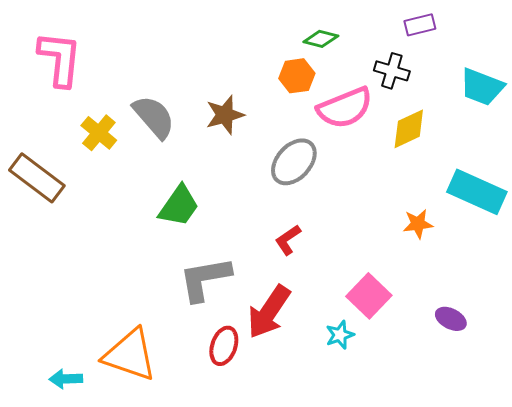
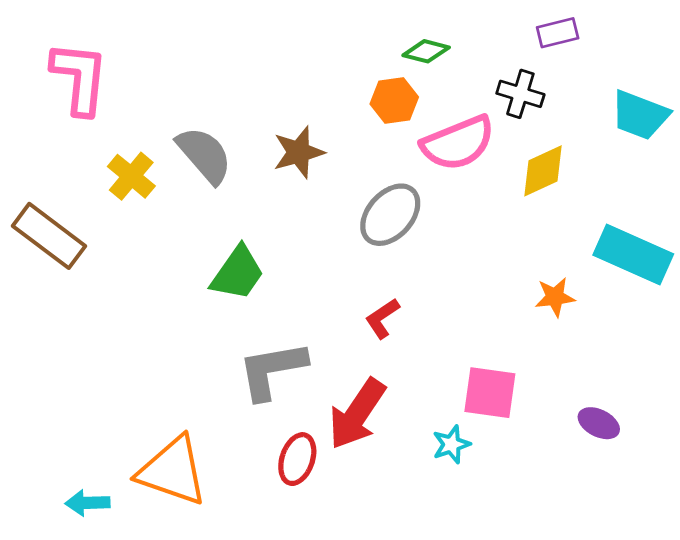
pink square: (369, 296) -> (490, 393), turned -36

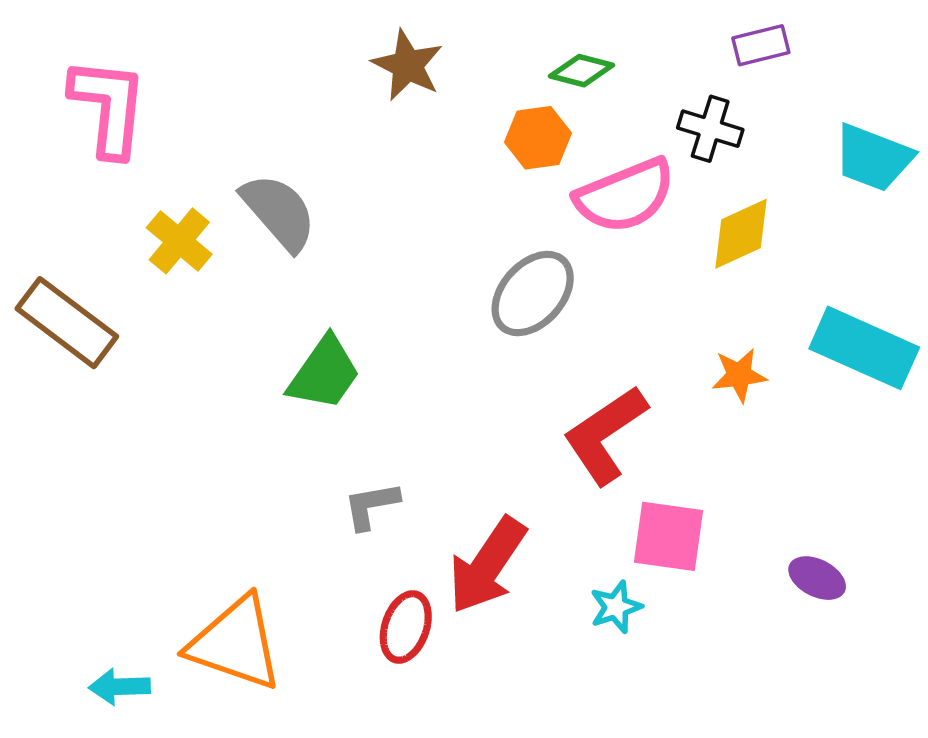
brown star: (299, 152) -> (408, 65), moved, turned -30
orange star: (555, 297) -> (739, 375), moved
red L-shape: (382, 318) -> (605, 435), moved, size x1.8
gray L-shape: (272, 370) -> (371, 506), size x0.6

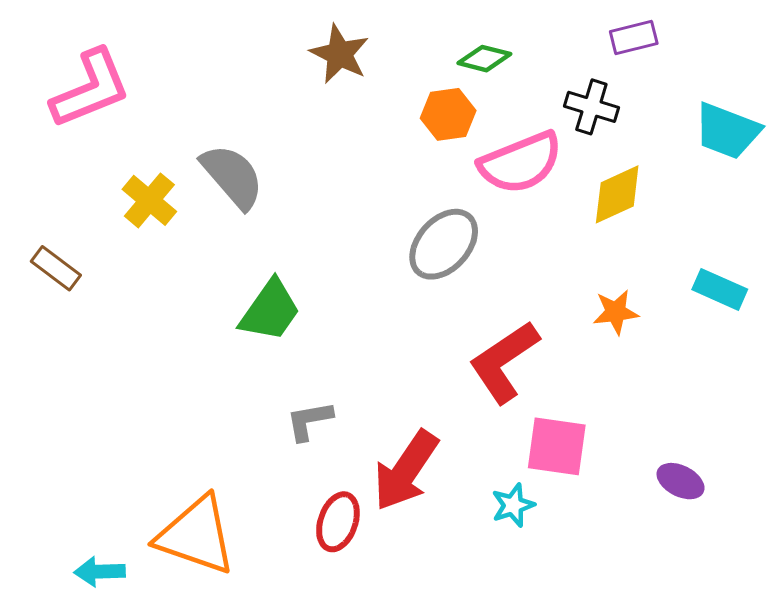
pink L-shape: (109, 107) -> (91, 89), turned 62
brown rectangle: (67, 323) -> (56, 268), size x0.6
cyan rectangle: (864, 348) -> (720, 289), size x0.6

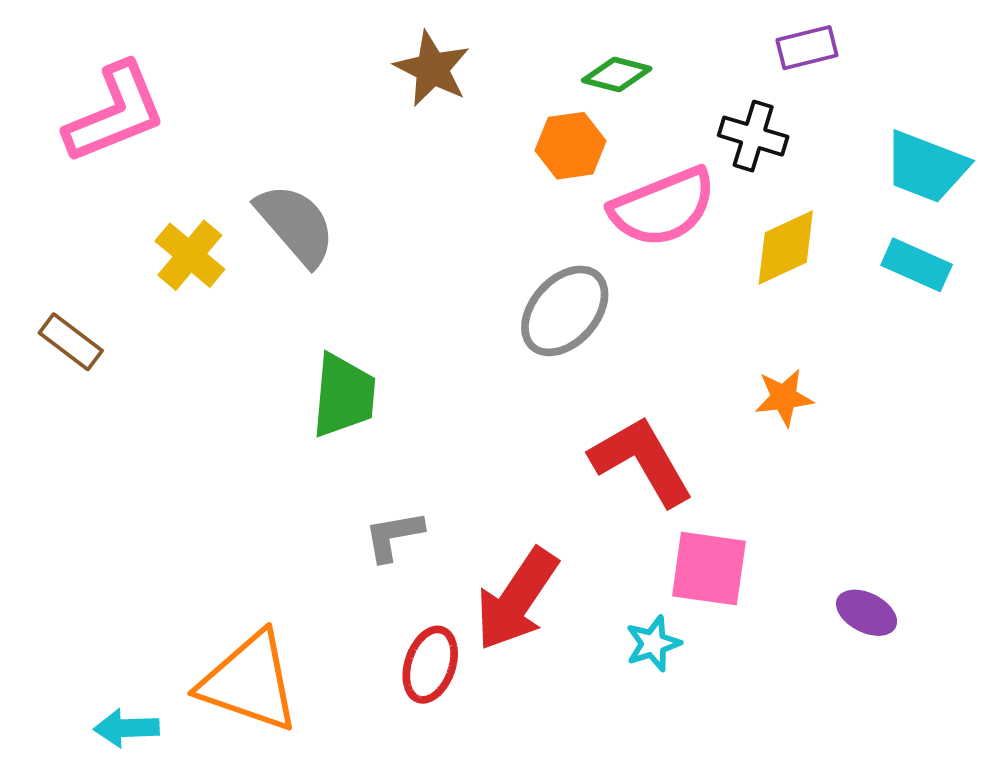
cyan rectangle: (720, 289) -> (917, 265), moved
green trapezoid: (270, 311) -> (344, 396), turned -30
red L-shape: (504, 362) -> (642, 461), turned 94

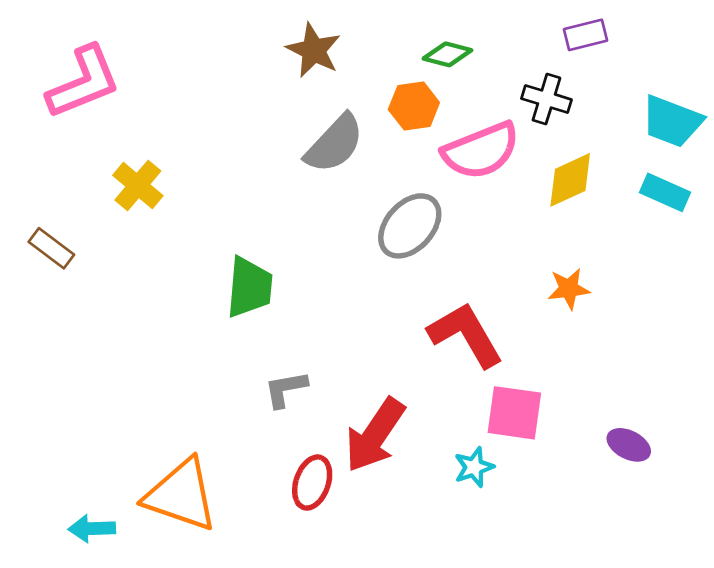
gray semicircle: (296, 224) -> (334, 144), moved, turned 84

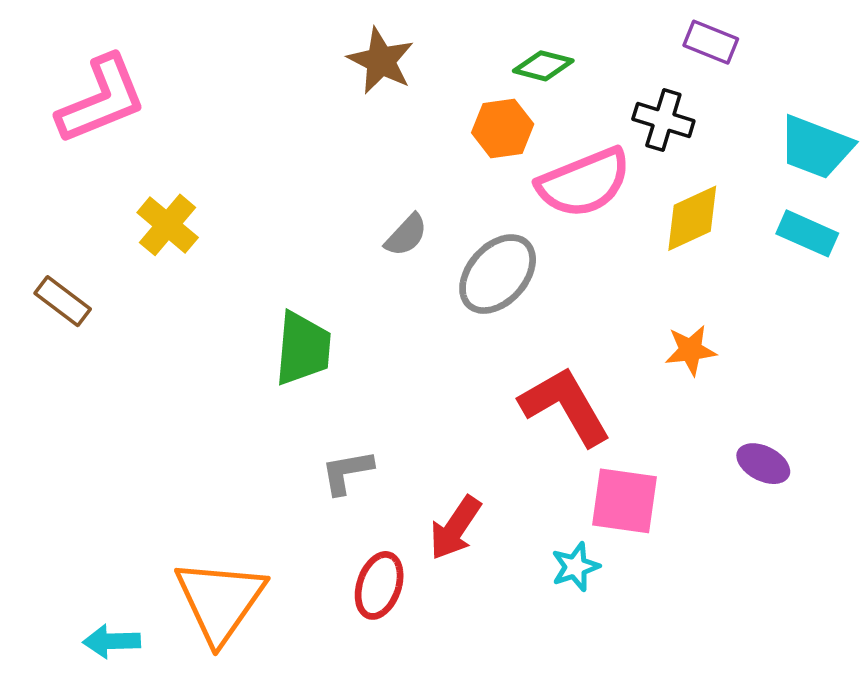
purple rectangle: (586, 35) -> (711, 42), turned 36
gray semicircle: (334, 144) -> (406, 235), moved, size x0.6
red arrow: (375, 435) -> (455, 528), size x0.7
purple ellipse: (629, 445) -> (763, 464), moved
orange triangle: (181, 495) -> (220, 601), turned 46

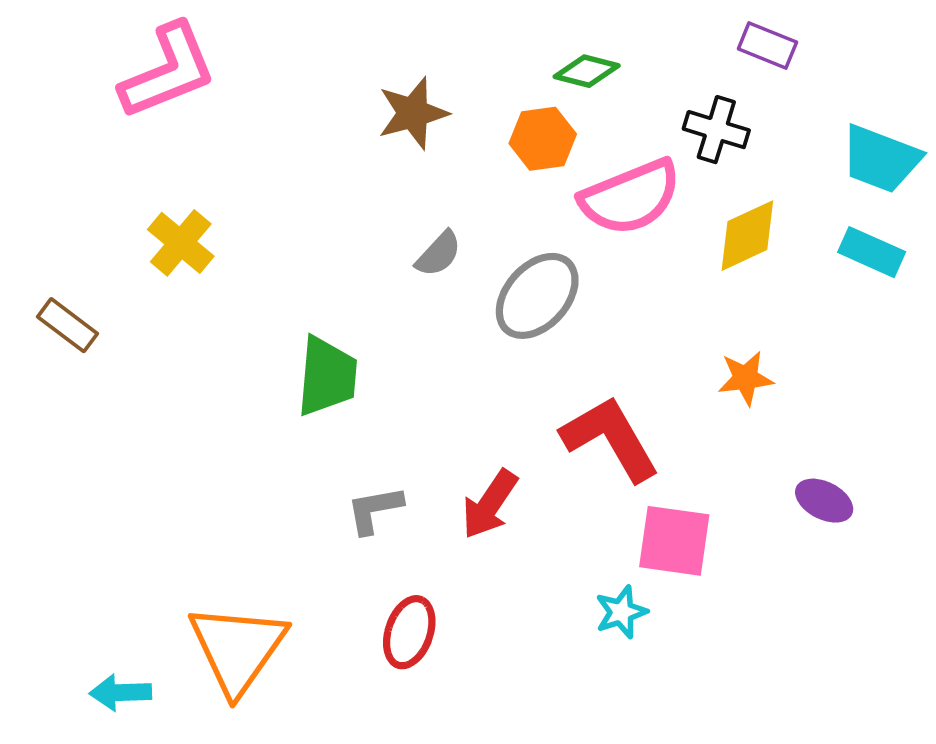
brown star: (381, 61) -> (413, 113), moved, turned 30
pink L-shape: (102, 100) -> (168, 71), moved
red arrow: (455, 528) -> (490, 504), moved

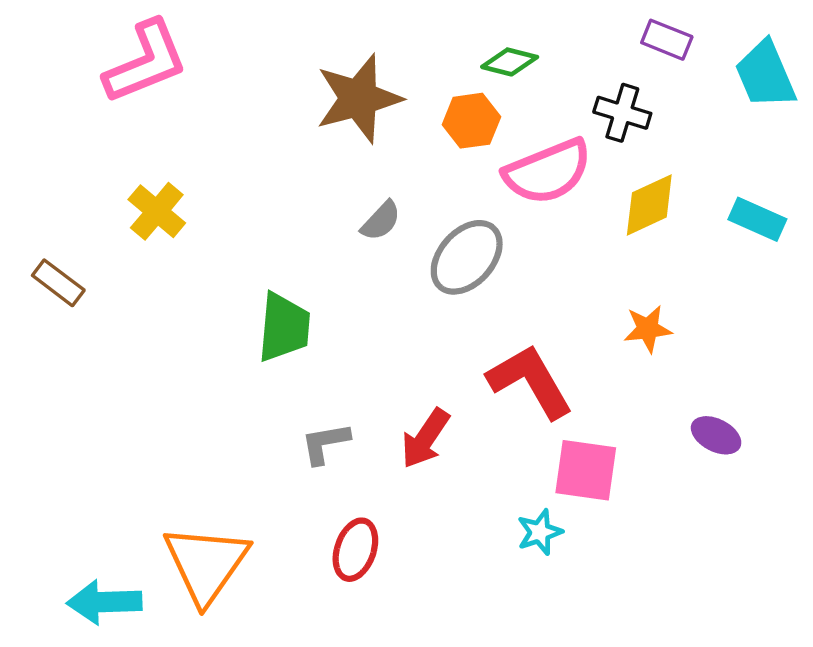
brown star: (413, 113) -> (359, 98), size x1.4
cyan trapezoid: (881, 159) -> (765, 75), moved, turned 46
cyan arrow: (120, 693) -> (104, 602), size x1.4

